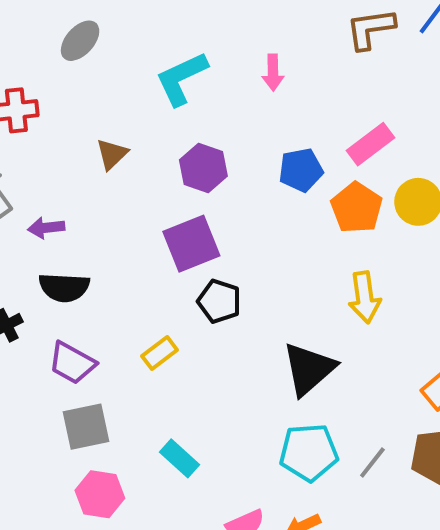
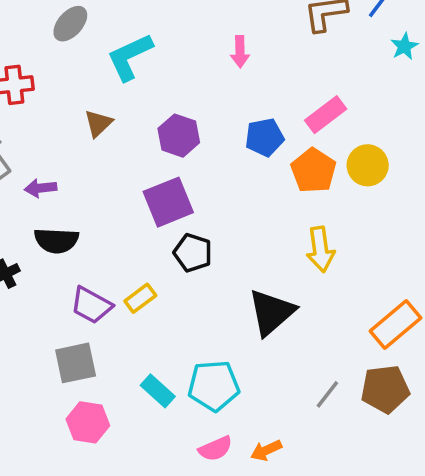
cyan L-shape: (181, 79) -> (130, 57), moved
purple trapezoid: (72, 363) -> (91, 305), moved
cyan pentagon: (309, 452) -> (214, 386), moved

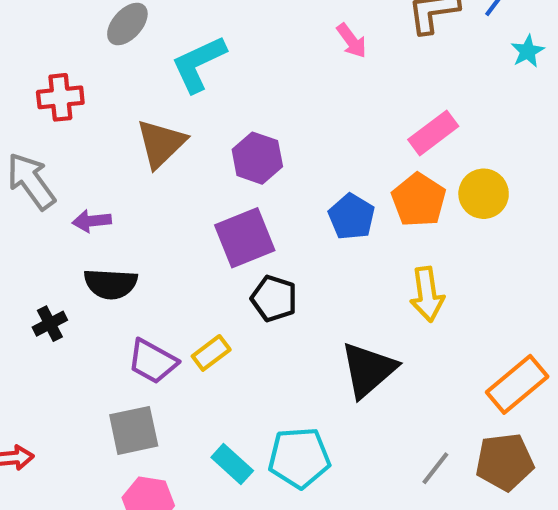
pink arrow: (240, 52) -> (352, 41), moved, turned -36
brown triangle: (98, 123) -> (161, 143), size x1.5
blue pentagon: (264, 137) -> (352, 217), moved, turned -30

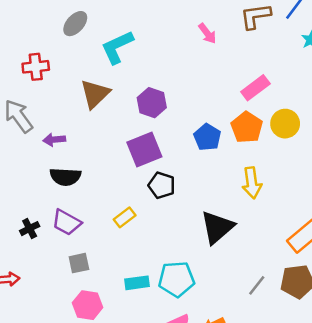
black cross: (50, 324) -> (30, 229), moved
purple trapezoid: (153, 361) -> (67, 222), moved
gray square: (134, 430) -> (79, 263), size x0.7
cyan rectangle: (232, 464) -> (137, 283), turned -50

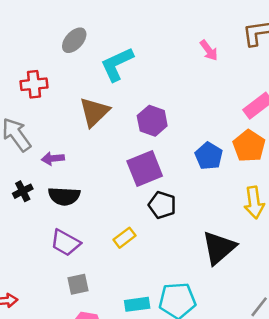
black cross: (30, 229) -> (23, 191), moved

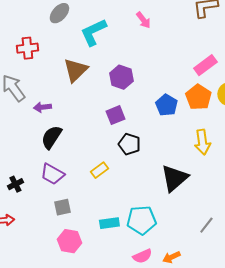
pink arrow: (209, 50) -> (143, 20), moved
purple square: (145, 169) -> (115, 115), size x0.7
black cross: (23, 191) -> (15, 184), moved
black semicircle: (64, 196) -> (51, 137), turned 120

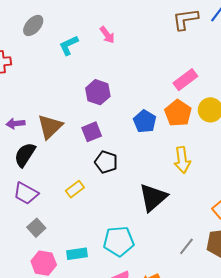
pink arrow: (143, 20) -> (107, 35), moved
cyan L-shape: (93, 32) -> (69, 45), size x0.7
brown triangle: (75, 70) -> (50, 127), moved
gray square: (62, 207) -> (36, 228), turned -30
cyan rectangle: (109, 223) -> (77, 254), moved

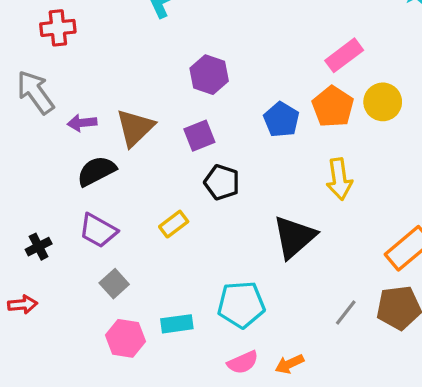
black semicircle: (25, 155) -> (96, 171), turned 30

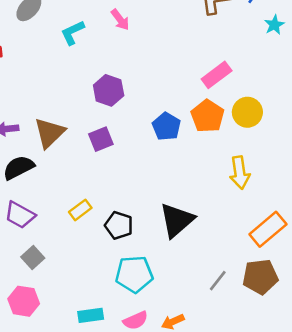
yellow arrow: (339, 179) -> (240, 173), moved
black pentagon: (222, 182) -> (119, 225), moved
cyan rectangle: (177, 324) -> (91, 315), moved
pink hexagon: (125, 338) -> (24, 301), moved

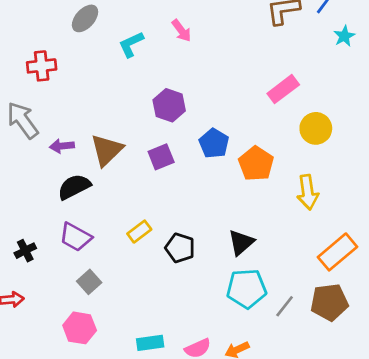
orange pentagon: (208, 116) -> (256, 164), moved
blue pentagon: (166, 126) -> (214, 143), moved
black triangle: (177, 220) -> (241, 242), size x0.7
cyan pentagon: (134, 274) -> (247, 289), moved

